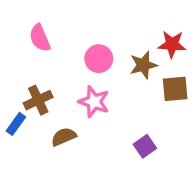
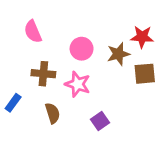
brown cross: (38, 100) -> (43, 74), moved, turned 30
brown semicircle: (64, 137) -> (53, 113), turned 96
purple square: (145, 146) -> (100, 121), moved

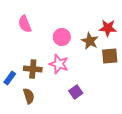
brown star: (118, 54) -> (90, 41), turned -30
brown cross: (43, 74) -> (33, 69), moved
brown semicircle: (53, 113) -> (29, 96), moved

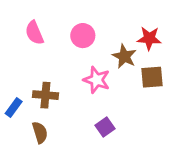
pink circle: (62, 37) -> (83, 36), moved
pink star: (59, 64) -> (97, 80), moved

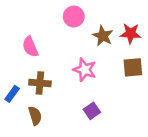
pink semicircle: (34, 33) -> (30, 47), moved
pink circle: (83, 36) -> (74, 17), moved
brown star: (124, 56) -> (103, 36), moved

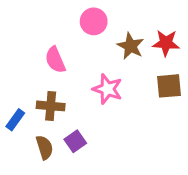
pink semicircle: (30, 47) -> (55, 60), moved
purple square: (92, 111) -> (75, 141), moved

